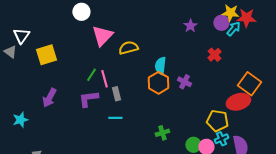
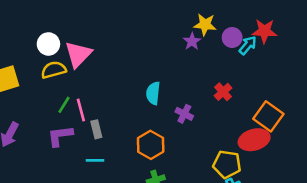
white circle: (81, 12) -> (48, 44), moved
yellow star: (230, 13) -> (205, 25), moved
yellow semicircle: (128, 48) -> (54, 70), moved
red cross: (214, 55) -> (223, 92), moved
orange hexagon: (158, 83) -> (151, 145), moved

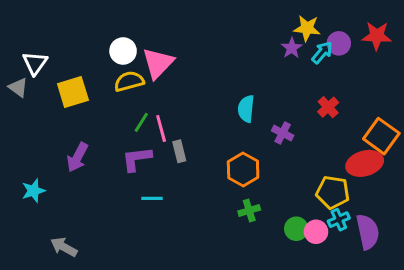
cyan arrow: (248, 45) -> (322, 52), moved
cyan line: (95, 160) -> (152, 198), moved

